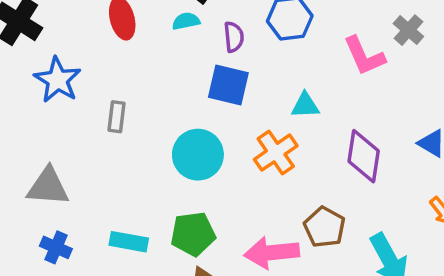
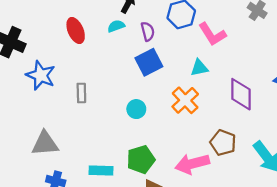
pink L-shape: (364, 56) -> (212, 34), moved
blue square: (228, 85) -> (149, 62), turned -32
cyan circle: (198, 155) -> (136, 109), size x0.6

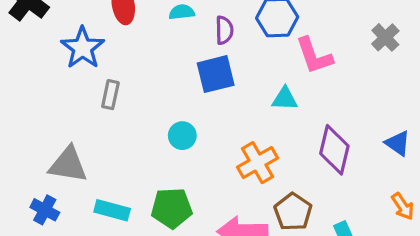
blue star: (41, 75) -> (83, 48), moved
orange cross: (185, 100) -> (257, 163), moved
gray triangle: (45, 143) -> (68, 165), moved

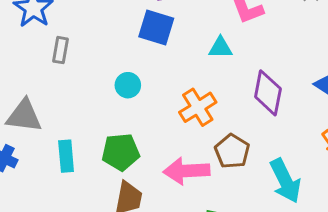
blue square: (216, 74) -> (156, 27), turned 33
cyan rectangle: (112, 210) -> (66, 156), turned 72

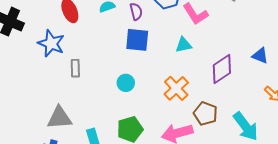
purple diamond: (268, 93) -> (222, 69), turned 56

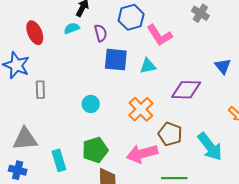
blue square: (137, 40) -> (116, 60), moved
blue triangle: (260, 56) -> (223, 66), moved, turned 30
purple diamond: (222, 69) -> (186, 90), turned 36

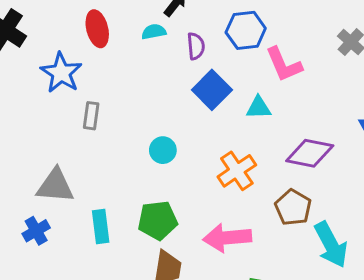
blue square: (116, 60) -> (212, 90), turned 30
brown pentagon: (170, 134) -> (293, 207), moved
blue cross: (18, 170) -> (36, 231), turned 36

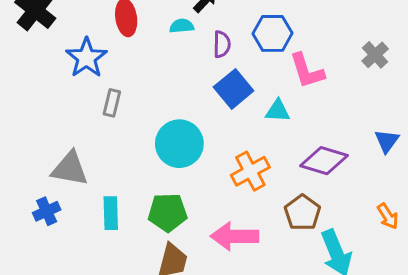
cyan circle: (163, 150) -> (179, 144), size x1.8

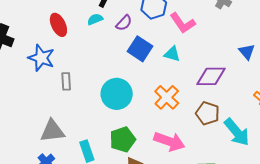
purple semicircle: (222, 44) -> (124, 23), turned 60
cyan triangle: (278, 111) -> (172, 54), turned 30
pink arrow: (235, 236) -> (169, 141), turned -144

